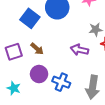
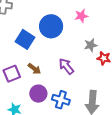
purple arrow: (79, 50) -> (66, 66), moved, turned 42

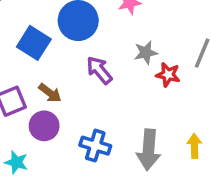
purple arrow: (66, 66) -> (99, 70), moved
purple circle: (38, 94) -> (44, 126), moved

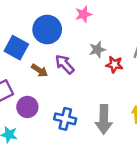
brown arrow: (50, 93) -> (39, 70), moved

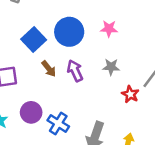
red star: (114, 64) -> (130, 94), moved
purple circle: (27, 107) -> (31, 112), moved

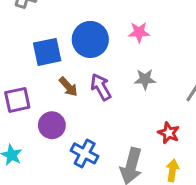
blue square: (34, 40) -> (47, 52), turned 35
red star: (130, 94) -> (169, 133), moved
purple circle: (31, 112) -> (52, 125), moved

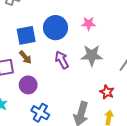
gray star: (145, 79) -> (92, 55), size x1.5
brown arrow: (68, 87) -> (25, 57), moved
blue cross: (85, 153) -> (40, 113), moved

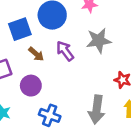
brown arrow: (25, 57) -> (36, 54), moved

